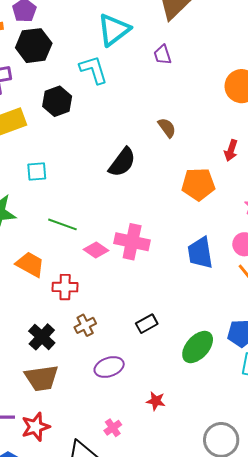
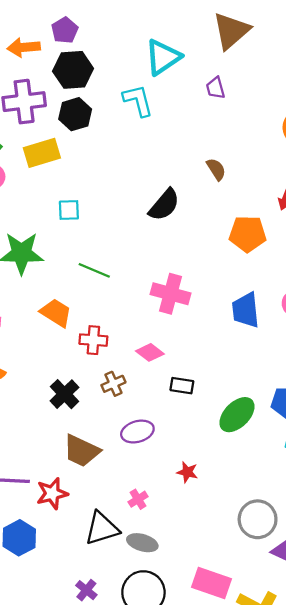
black hexagon: (57, 101) -> (75, 114), moved
pink diamond: (96, 250) -> (150, 352), moved
black rectangle: (147, 324) -> (182, 386), turned 35
brown trapezoid: (42, 378) -> (81, 451), moved, turned 30

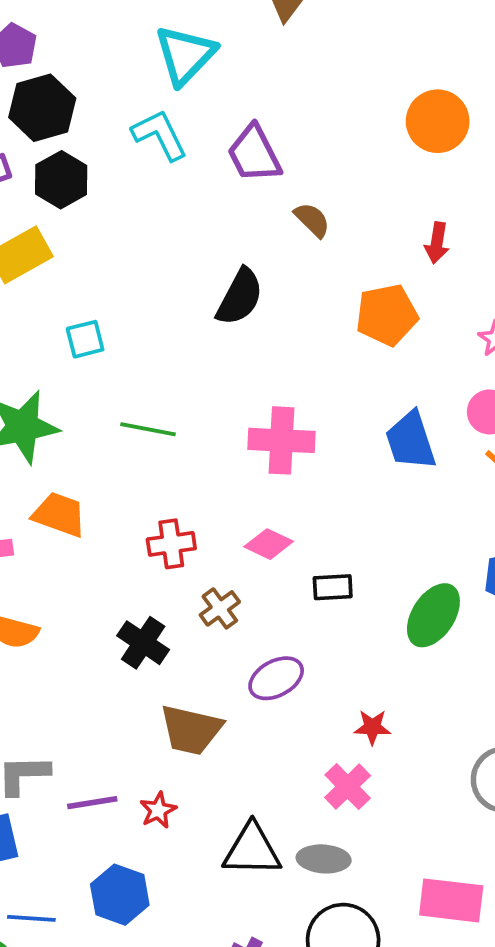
purple trapezoid: (215, 88) -> (254, 154), moved, size x1.6
orange trapezoid: (56, 313) -> (59, 515), moved
red star: (52, 493) -> (158, 810), size x0.7
pink cross: (138, 499) -> (348, 787), moved, size x1.4
black triangle: (102, 528) -> (252, 850), turned 30

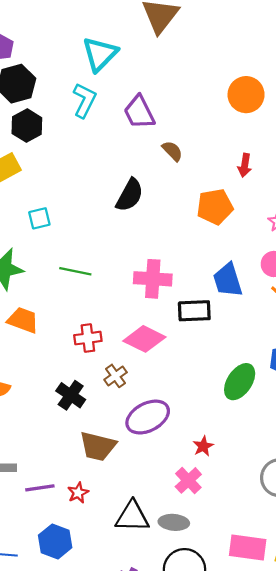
cyan L-shape: (160, 135) -> (84, 100), turned 52
pink diamond: (269, 544) -> (144, 339), size x1.5
black rectangle: (333, 587) -> (194, 311), moved, size x1.4
purple ellipse: (276, 678) -> (148, 417), size x1.4
red star: (372, 727) -> (203, 446), turned -30

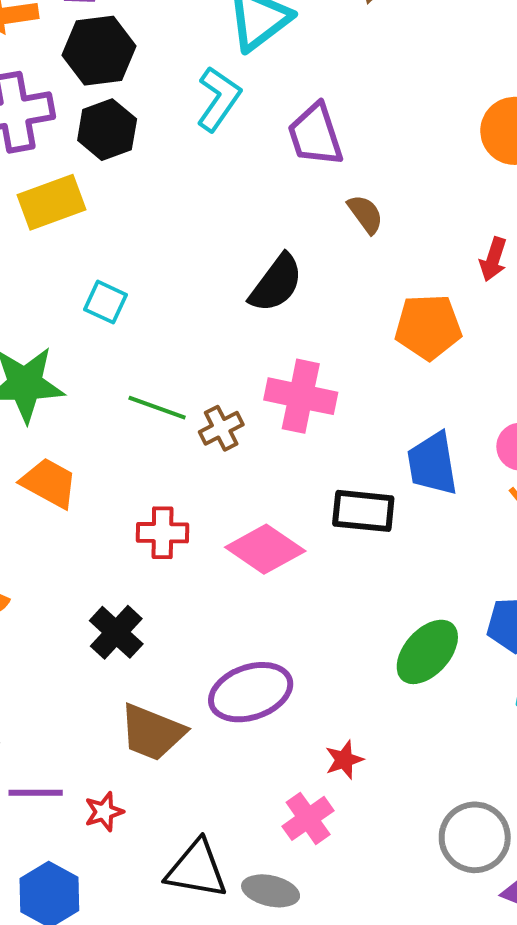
cyan square: (39, 218) -> (106, 302), turned 30
pink cross: (153, 279) -> (301, 396), moved
brown cross: (116, 376) -> (221, 428), moved

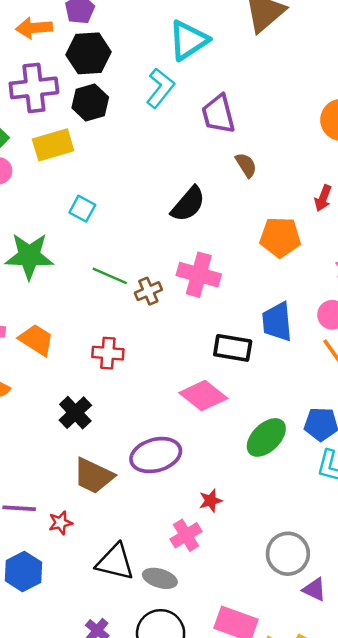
orange trapezoid: (49, 483) -> (36, 340), moved
pink diamond: (265, 549) -> (203, 396), moved

